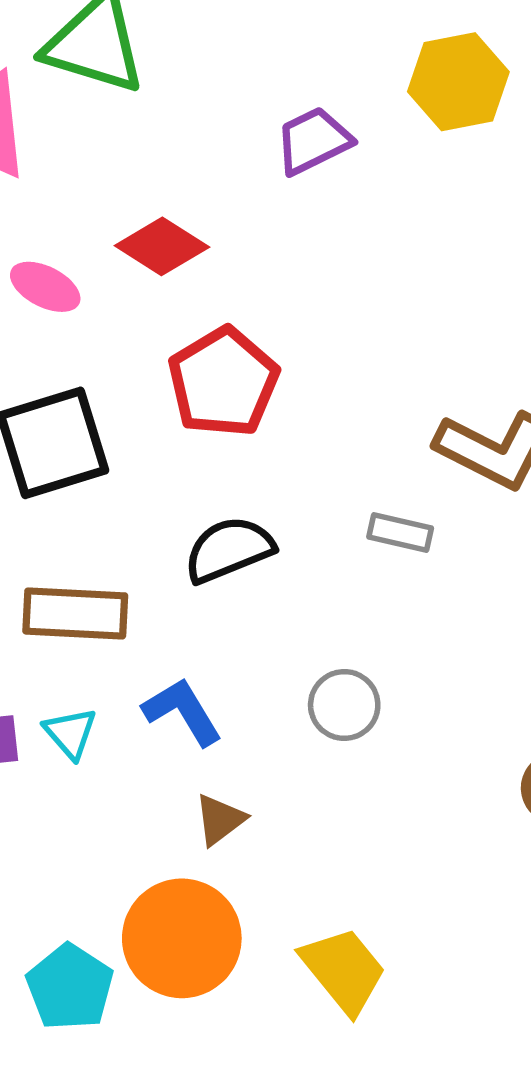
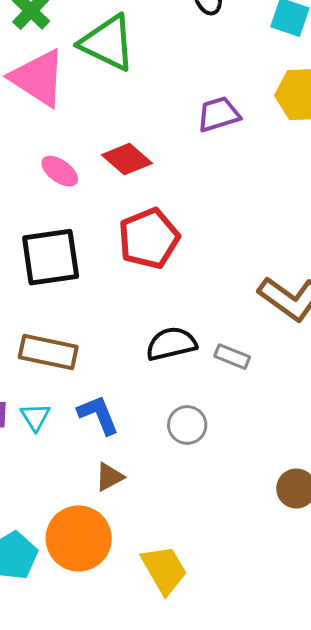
gray rectangle: (400, 532) -> (232, 357), moved
black semicircle: (229, 550) -> (171, 344), moved

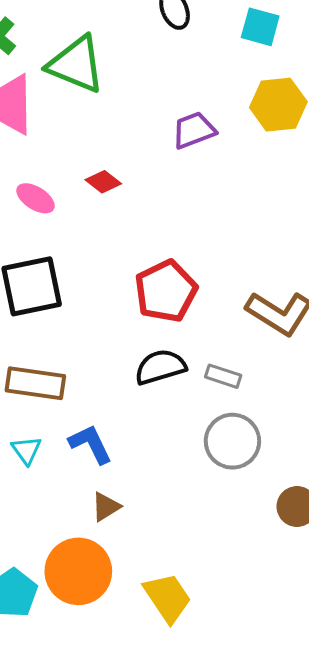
red diamond: (127, 159) -> (103, 182), size x0.7
red pentagon: (149, 238) -> (166, 291), moved
gray circle: (187, 425) -> (232, 441), moved, size x1.4

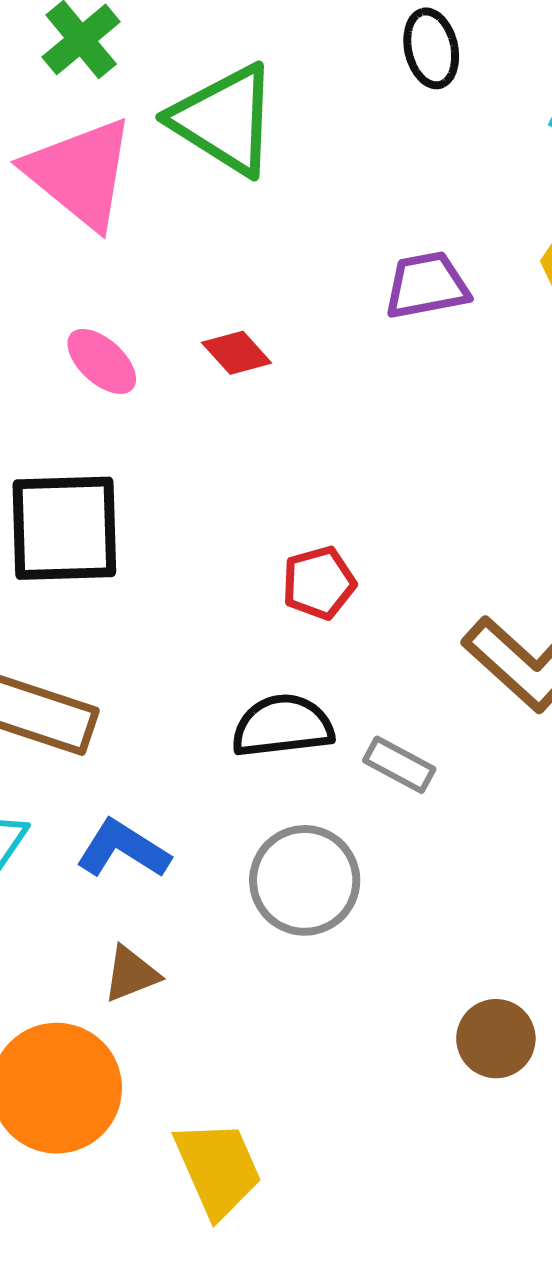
red pentagon: (166, 291) -> (319, 583), size x0.6
gray circle: (232, 441) -> (305, 880), moved
blue L-shape: (90, 444) -> (123, 849), turned -42

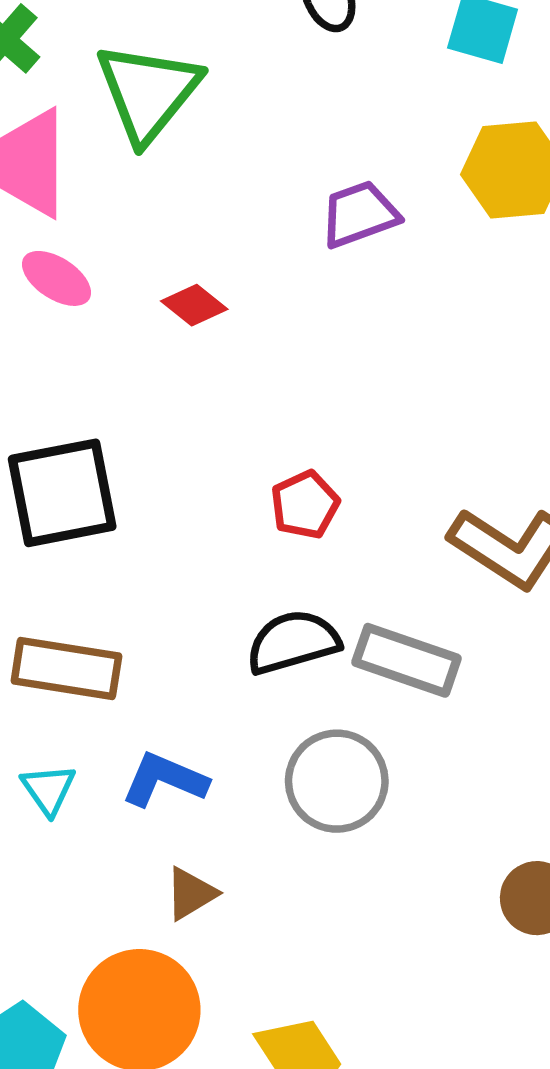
green triangle: (224, 120) -> (148, 92), turned 46
pink ellipse: (102, 361) -> (56, 278), moved
gray rectangle: (399, 765) -> (407, 660), size x1.6

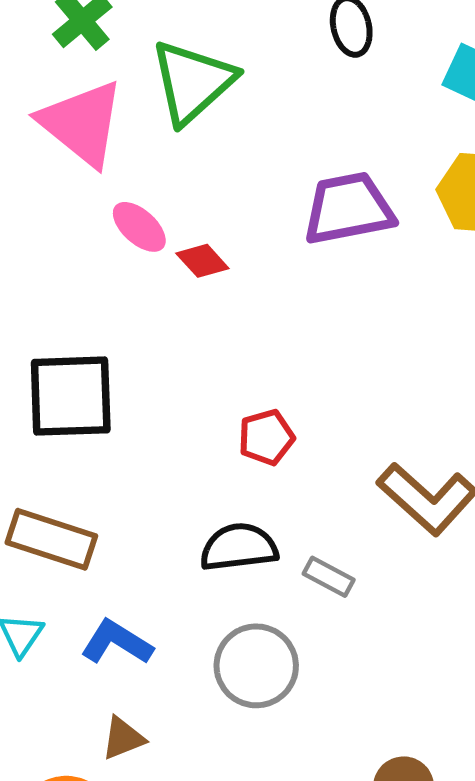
purple trapezoid: (360, 214) -> (348, 208), size x1.4
pink ellipse: (56, 278) -> (139, 227), moved
gray rectangle: (407, 660) -> (329, 577), size x0.6

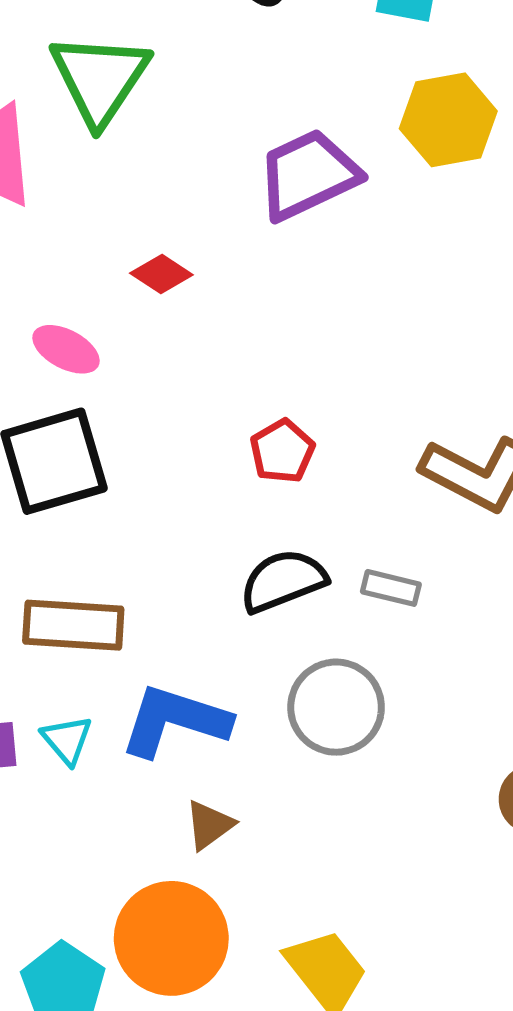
pink ellipse: (139, 227) -> (66, 349), moved
blue L-shape: (117, 642) -> (175, 721), size x1.4

